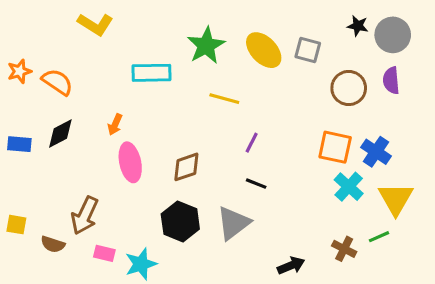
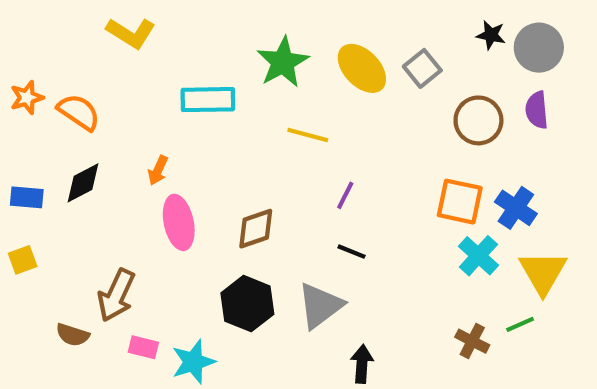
gray square: (308, 50) -> (422, 68), turned 36
yellow square: (16, 225) -> (23, 260), moved, turned -30
black arrow: (291, 266) -> (362, 364), moved, turned -64

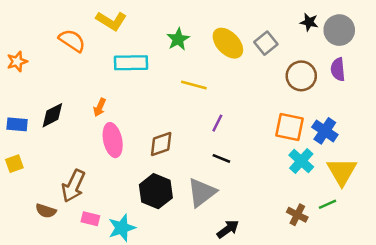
yellow L-shape: (131, 33) -> (111, 21), moved
green star: (283, 62) -> (178, 39), size x0.7
orange semicircle: (79, 112) -> (72, 41), moved
black arrow: (362, 364) -> (228, 229), turned 50

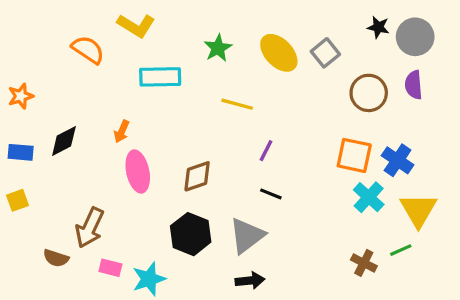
orange star: (17, 61) -> (21, 96), moved
black arrow: (228, 229) -> (250, 281), moved, turned 30

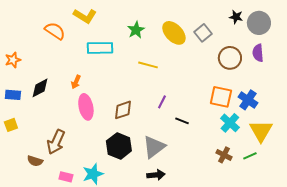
purple line: (266, 151) -> (162, 102), moved
black line: (271, 194) -> (182, 121), moved
brown cross: (364, 263) -> (224, 155), moved
pink rectangle: (110, 268) -> (66, 177), moved

